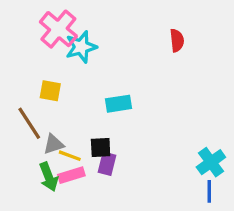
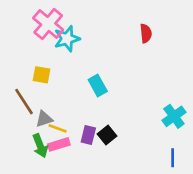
cyan rectangle: (118, 104) -> (98, 86), turned 70
black square: (101, 148) -> (107, 135), moved, turned -36
cyan cross: (211, 162) -> (174, 116), moved

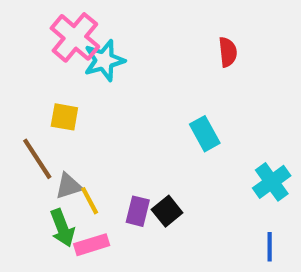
cyan rectangle: (98, 86) -> (205, 134), moved
yellow line: (58, 128) -> (90, 201), turned 42
pink rectangle: (59, 144) -> (92, 245), moved

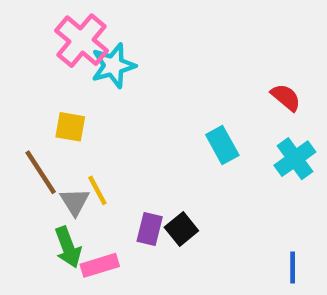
red semicircle: (228, 52) -> (286, 97), moved, turned -44
cyan cross: (272, 182) -> (295, 159), moved
gray triangle: (69, 186) -> (75, 202), turned -44
yellow line: (90, 201) -> (97, 190), moved

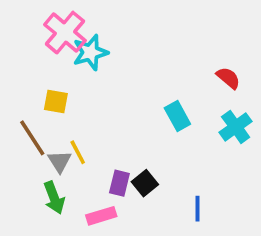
pink rectangle: (100, 265) -> (101, 216), moved
blue line: (293, 268) -> (197, 209), moved

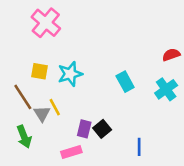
cyan star: (90, 52) -> (70, 74), moved
red semicircle: (228, 78) -> (171, 55), moved, turned -60
green arrow: (54, 198) -> (24, 137), moved

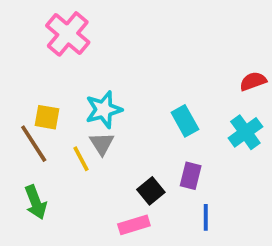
yellow square: (39, 71) -> (47, 117), moved
gray triangle: (42, 114) -> (102, 144), moved
purple rectangle: (84, 129) -> (191, 176), moved
pink rectangle: (71, 152) -> (134, 225), moved

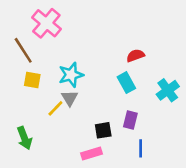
red semicircle: (253, 81) -> (135, 55), moved
brown line: (34, 144) -> (23, 50), moved
yellow line: (81, 159) -> (55, 108), turned 72
black square: (151, 191) -> (103, 130), turned 30

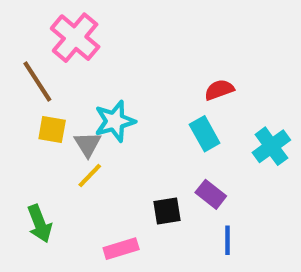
gray triangle: (70, 98) -> (88, 144), moved
purple rectangle: (130, 120) -> (211, 194), turned -66
pink rectangle: (92, 154) -> (121, 249), moved

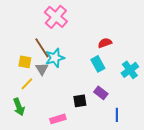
pink cross: (75, 38) -> (56, 17), moved
brown line: (37, 81) -> (42, 48), moved
yellow line: (90, 175) -> (27, 84), moved
blue line: (228, 240) -> (117, 115), moved

